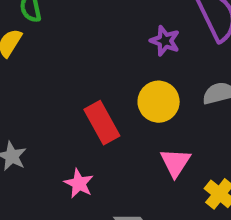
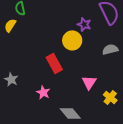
yellow circle: (159, 102) -> (72, 40), moved

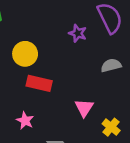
yellow circle: (72, 40) -> (25, 54), moved
red rectangle: (54, 63) -> (39, 83), turned -48

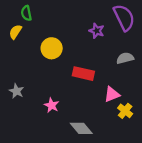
red rectangle: (39, 83) -> (83, 74), moved
pink triangle: (84, 108) -> (112, 94), moved, turned 35

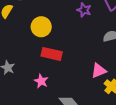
red rectangle: (83, 74) -> (52, 54), moved

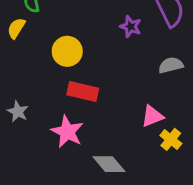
pink star: (41, 81) -> (67, 132), size x1.5

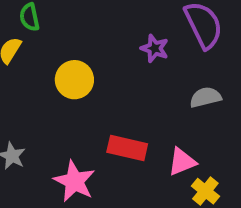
red rectangle: (83, 92) -> (127, 148), moved

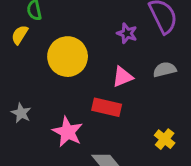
yellow circle: (74, 80) -> (68, 57), size x1.4
pink triangle: (182, 162) -> (123, 77), moved

